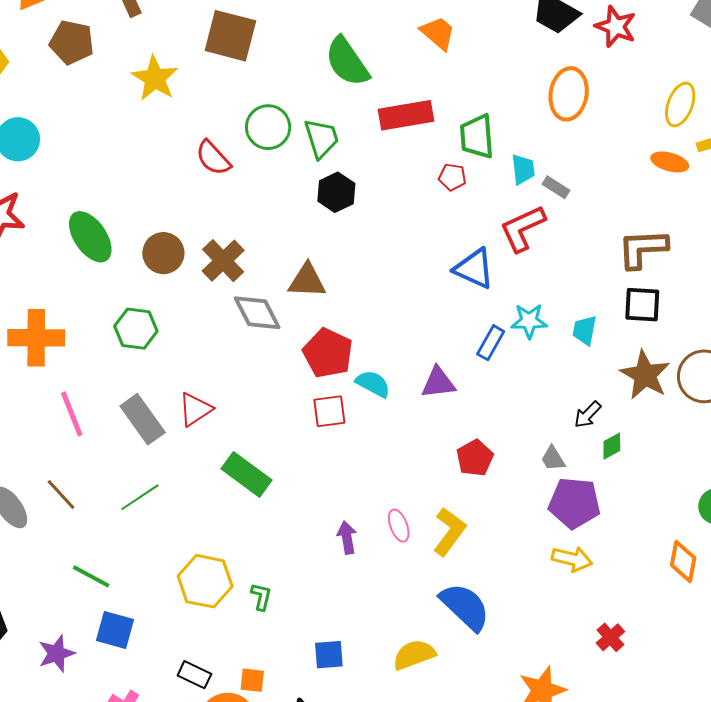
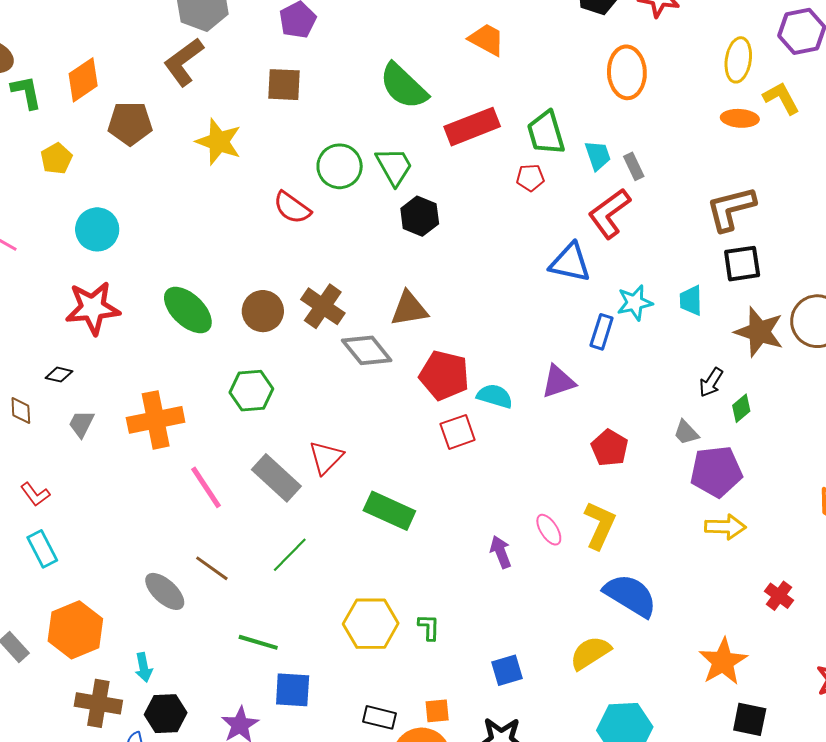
brown square: (230, 36) -> (284, 85), size x0.7
gray rectangle: (556, 187) -> (634, 166), turned 44

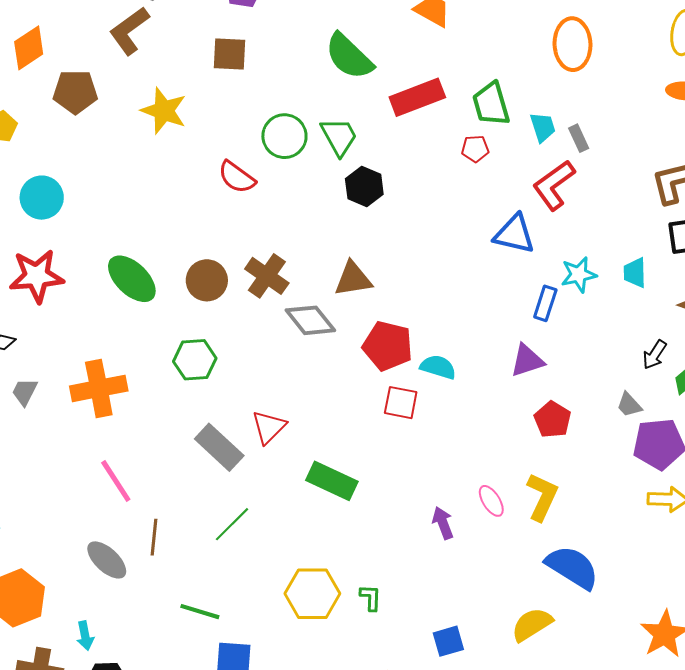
purple triangle: (558, 382) -> (527, 361), moved
red square: (458, 432) -> (401, 403), turned 30
pink line: (206, 487) -> (116, 481), moved
brown line: (212, 568) -> (154, 537), turned 60

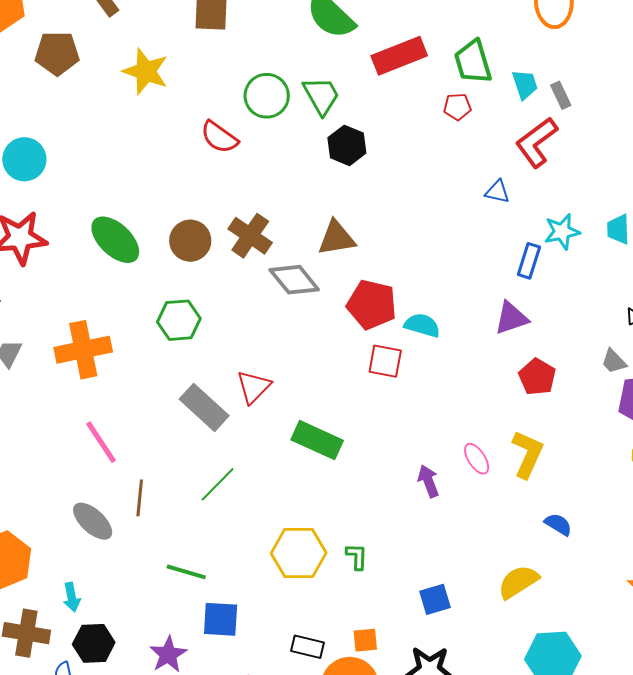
blue triangle: (514, 234) -> (497, 192), size x0.6
blue semicircle: (572, 567) -> (558, 524), size x0.5

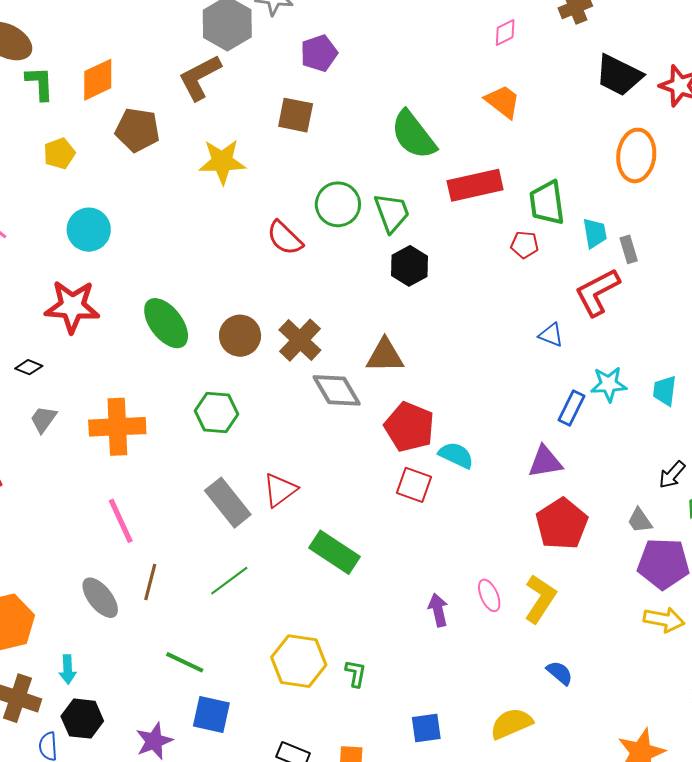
yellow star: (146, 71) -> (222, 162), turned -30
red pentagon: (537, 377) -> (562, 524), size x1.4

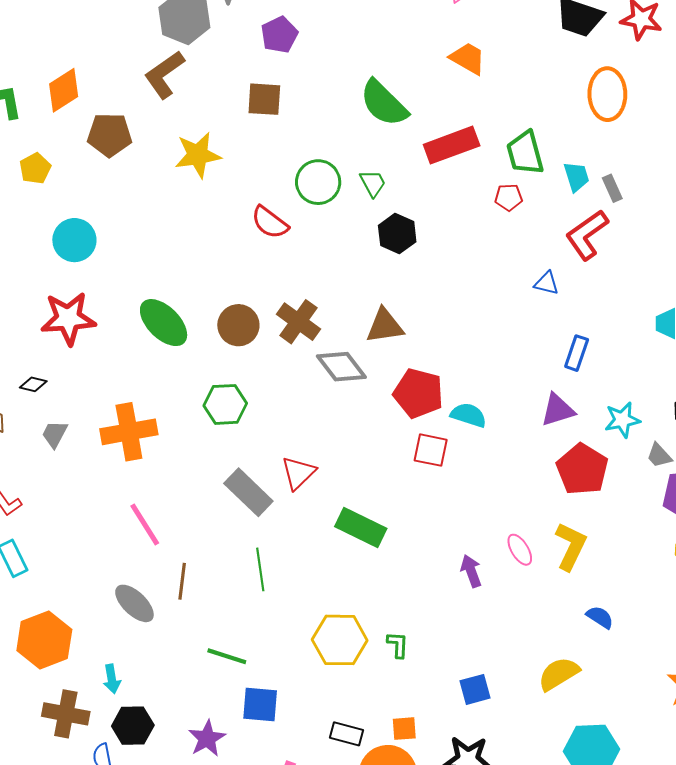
green trapezoid: (392, 213) -> (373, 183), size x0.7
cyan star: (609, 384) -> (622, 420), moved
green line: (229, 581) -> (260, 569), turned -54

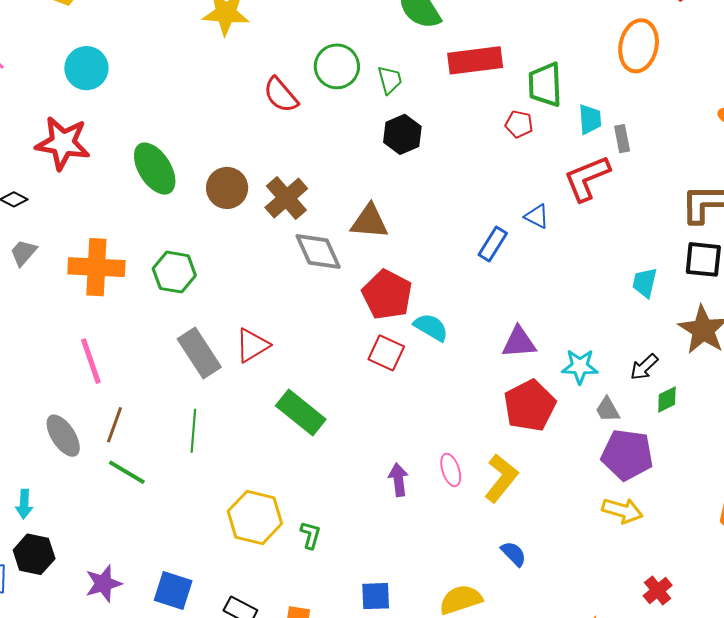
blue rectangle: (577, 353) -> (493, 244), moved
green hexagon: (225, 404) -> (174, 272), moved
green line: (227, 656) -> (127, 472), moved
blue square: (260, 704) -> (173, 591), moved

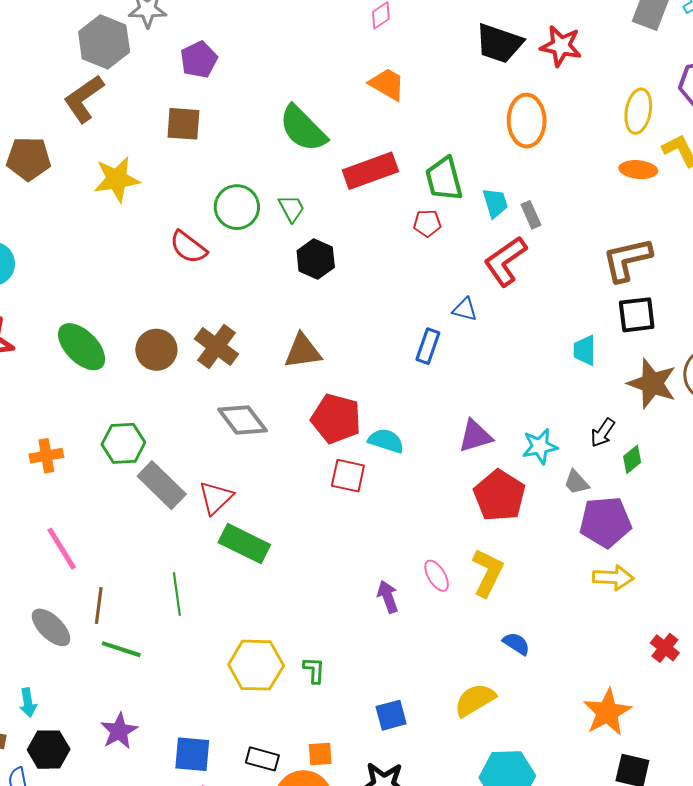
gray diamond: (318, 251) -> (242, 420), moved
orange cross: (96, 267) -> (46, 456), size x0.6
gray rectangle: (199, 353) -> (162, 485), moved
green rectangle: (301, 413) -> (244, 544), moved
purple star: (103, 583) -> (119, 731), moved

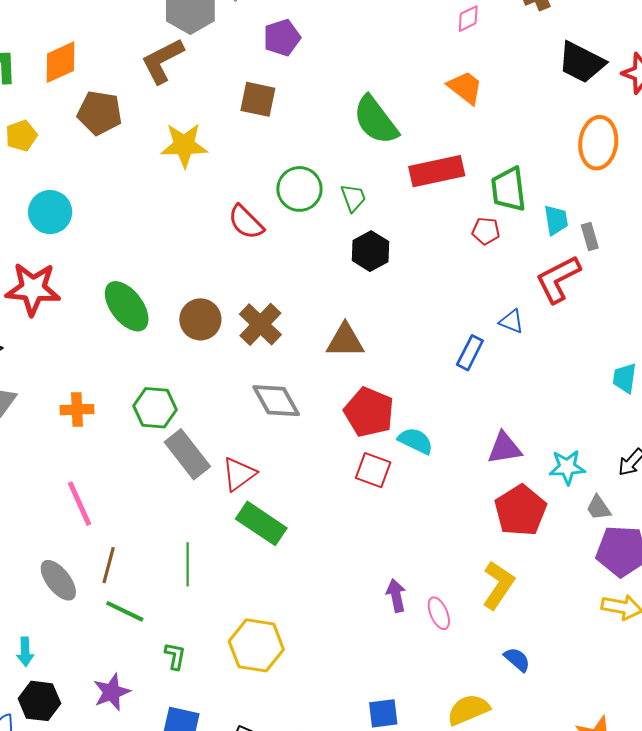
pink ellipse: (437, 576) -> (439, 613), moved
green L-shape: (314, 670) -> (175, 656), moved

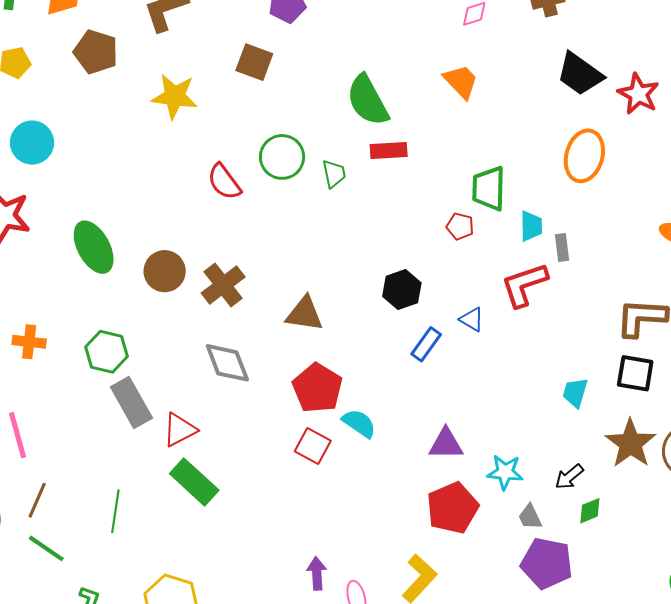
red rectangle: (437, 171) -> (389, 150), moved, size x0.7
black hexagon: (371, 251) -> (402, 290), moved

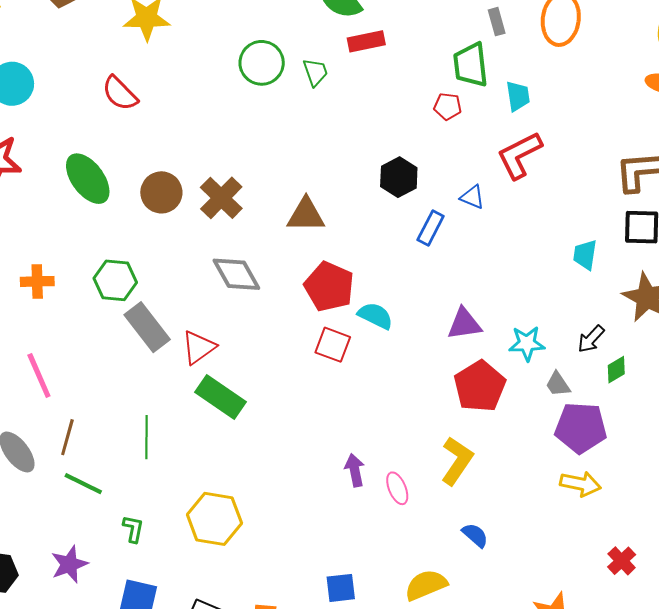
red semicircle: (224, 182) -> (120, 93), moved
gray rectangle: (562, 247) -> (497, 22), moved

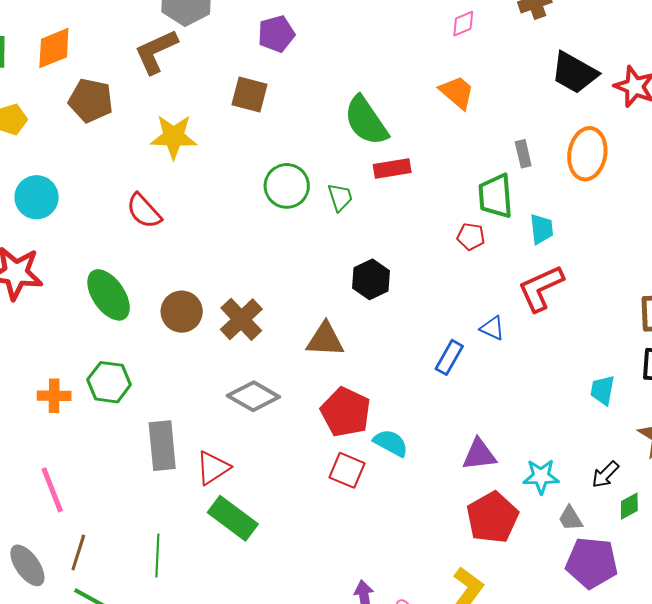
black hexagon: (399, 177) -> (371, 279), moved
gray diamond: (236, 274) -> (253, 396), turned -33
green hexagon: (115, 280) -> (109, 382), moved
gray rectangle: (147, 327) -> (162, 446), turned 30

